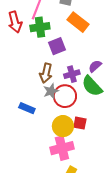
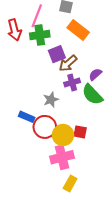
brown arrow: (46, 73) -> (68, 63), moved, turned 36
red circle: (65, 96) -> (45, 127), moved

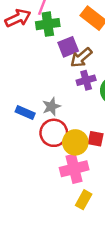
red arrow: (14, 30) -> (18, 18), turned -100
gray star: (51, 100) -> (51, 107), moved
blue rectangle: (27, 117) -> (25, 113), moved

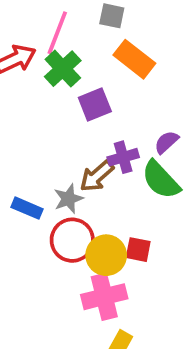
green cross: (48, 24) -> (63, 69), turned -35
brown arrow: (81, 58) -> (97, 176), moved

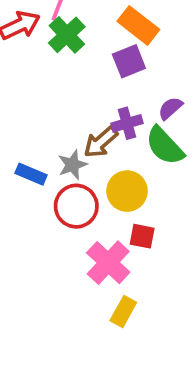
purple square: (95, 104) -> (129, 61), moved
red square: (138, 250) -> (142, 236), moved
yellow circle: (106, 255) -> (127, 191), moved
pink cross: (104, 297) -> (108, 263), turned -33

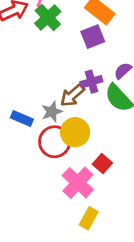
yellow circle: (127, 191) -> (75, 132), moved
red square: (142, 236) -> (102, 164), turned 30

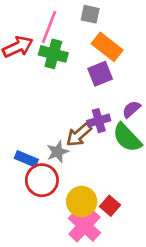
green cross: (48, 17) -> (53, 54), turned -32
yellow circle: (75, 132) -> (82, 201), moved
red circle: (55, 142) -> (42, 180), moved

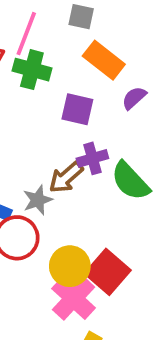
purple square: (100, 74) -> (77, 109), moved, turned 35
purple semicircle: (131, 109) -> (134, 98), moved
red square: (110, 206) -> (108, 272), size x1.6

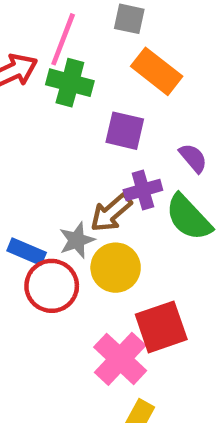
purple semicircle: (134, 98) -> (193, 158), moved, turned 92
yellow circle: (70, 266) -> (116, 268), moved
red square: (108, 272) -> (161, 327), turned 30

